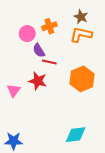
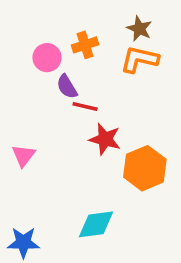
orange hexagon: (82, 79) -> (145, 168), moved
red star: (38, 81) -> (105, 139), moved
cyan diamond: (76, 135) -> (96, 224), moved

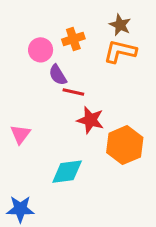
cyan diamond: (96, 224) -> (67, 172), moved

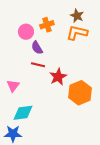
red line: (73, 92) -> (38, 65), moved
red star: (90, 120) -> (58, 77), turned 30
cyan diamond: (67, 172) -> (23, 113), moved

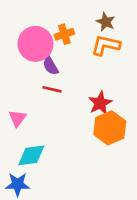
pink circle: (26, 32) -> (35, 44), size x1.6
red star: (58, 77) -> (100, 103), moved

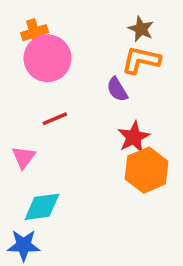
orange cross: (64, 34) -> (35, 33), moved
purple semicircle: (51, 66) -> (117, 89), moved
red line: (52, 89) -> (55, 119), moved, turned -36

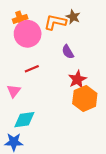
brown star: (141, 29) -> (73, 17), moved
orange L-shape: (141, 60) -> (55, 22), moved

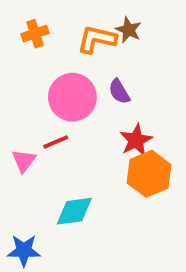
pink circle: (28, 34) -> (72, 97), moved
red line: (32, 69) -> (56, 142), moved
cyan diamond: (24, 120) -> (74, 211), moved

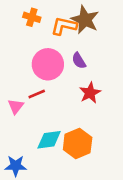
brown star: (129, 30) -> (85, 20), size x1.6
orange cross: (35, 34) -> (32, 17), moved, turned 35
orange hexagon: (149, 174) -> (78, 144), moved

